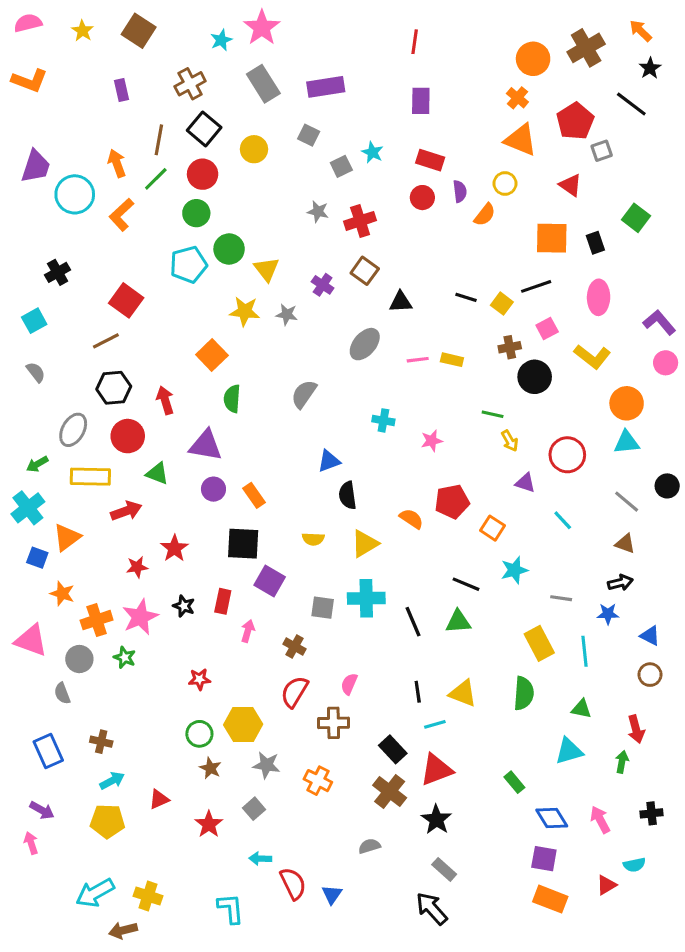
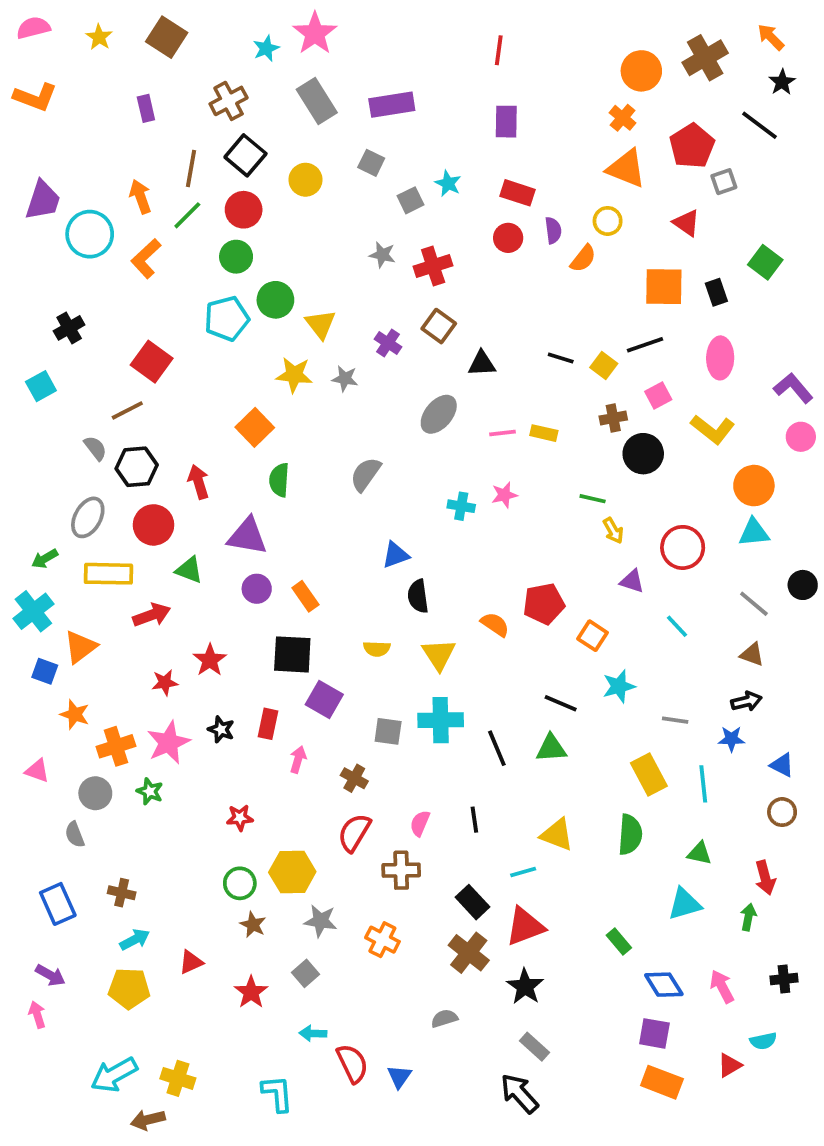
gray semicircle: (36, 372) -> (95, 448), moved
pink star: (432, 441) -> (504, 495), moved
yellow triangle: (365, 544) -> (439, 654), turned -32
pink triangle: (31, 640) -> (37, 771), size x0.6
black line: (418, 692) -> (474, 820), moved

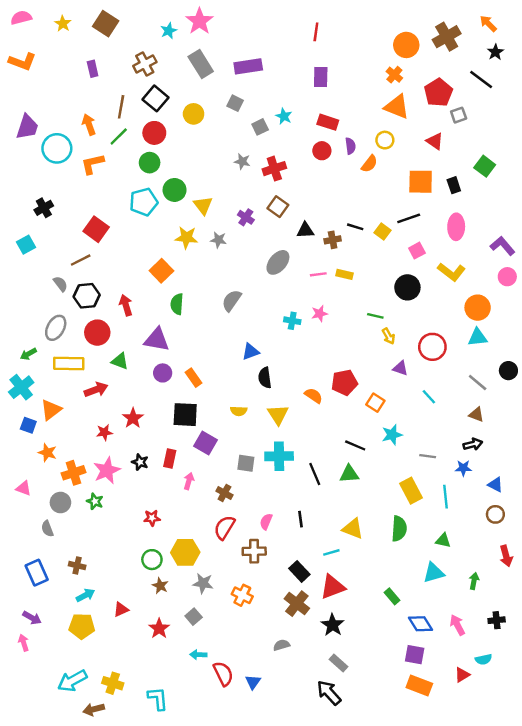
orange L-shape: (146, 259) -> (93, 164), turned 30
brown cross: (613, 418) -> (333, 240), moved
red arrow: (765, 878) -> (506, 556), moved
cyan L-shape: (277, 1093) -> (158, 699), moved

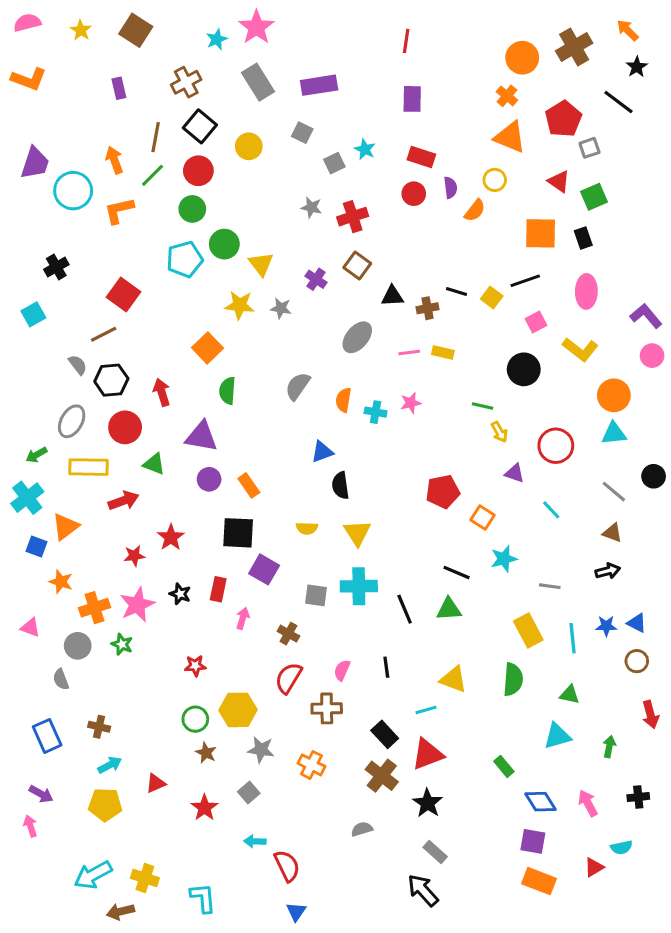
green square: (485, 166) -> (594, 197), moved, turned 30
orange semicircle: (314, 396) -> (343, 400), moved, turned -114
blue star: (463, 468) -> (606, 626), moved
blue triangle: (253, 682) -> (296, 912), moved

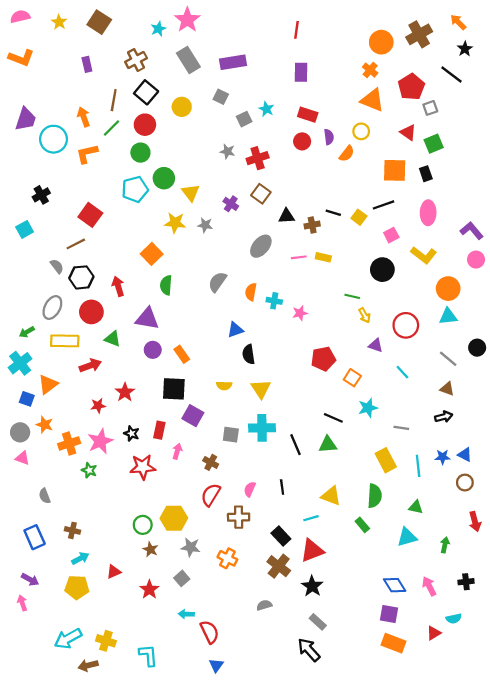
pink star: (411, 403) -> (300, 313), moved
gray circle: (78, 646) -> (20, 432), moved
red star: (195, 666) -> (143, 467), moved, size x1.6
green rectangle: (504, 766) -> (362, 525), moved

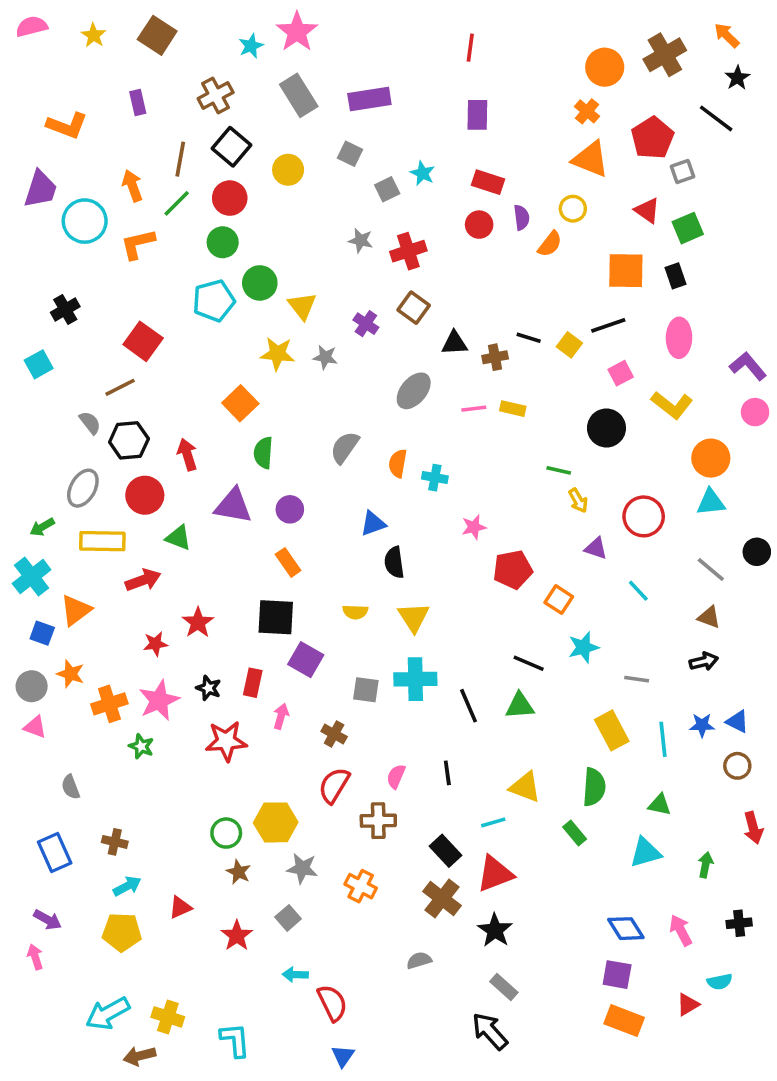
orange L-shape: (21, 58) -> (67, 126), moved
pink star: (300, 313) -> (474, 527), moved
purple circle: (153, 350) -> (290, 509), moved

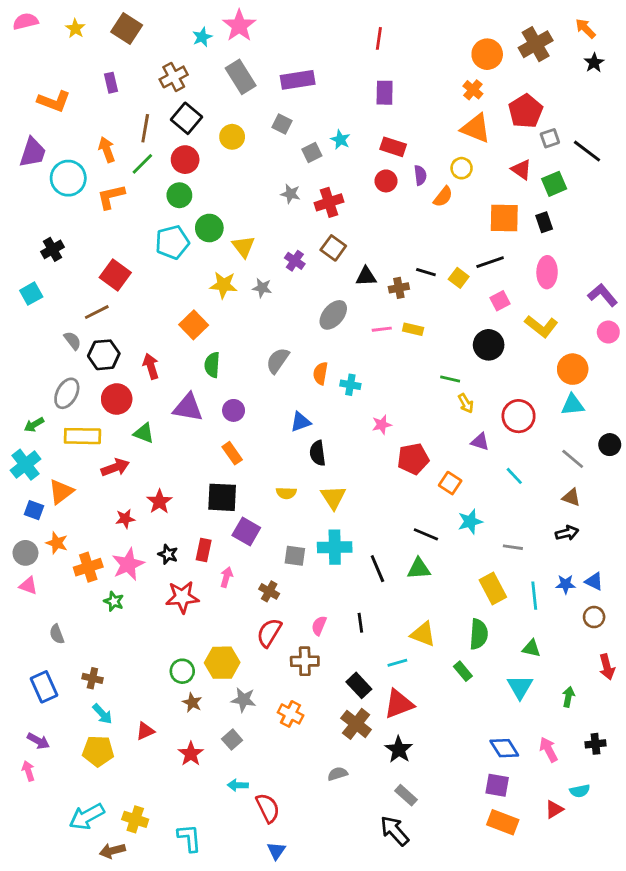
black line: (716, 118) -> (587, 151), moved
cyan triangle: (645, 852) -> (520, 687), turned -44
cyan arrow: (127, 886) -> (102, 714), turned 75

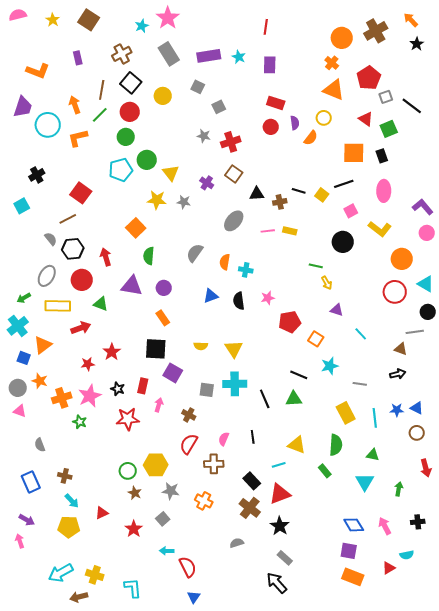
cyan star: (340, 140) -> (239, 57), moved
cyan triangle: (573, 405) -> (426, 284), moved, turned 36
red circle: (519, 416) -> (395, 292), moved
black semicircle: (318, 453) -> (239, 301), moved
gray line: (573, 459) -> (415, 332), moved, turned -48

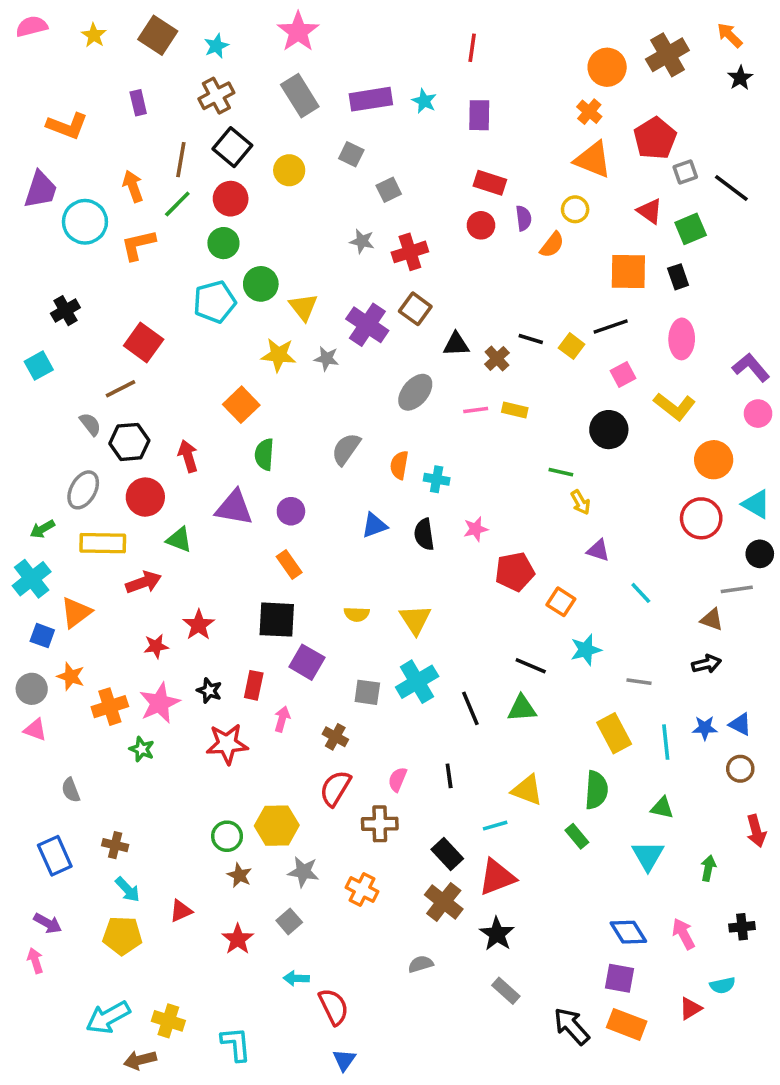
cyan star: (142, 26) -> (216, 46), moved
purple cross: (207, 183) -> (367, 325), size x1.6
brown cross: (280, 202) -> (497, 358), turned -32
cyan cross: (235, 384) -> (417, 682), turned -30
black arrow: (277, 583) -> (572, 1026), moved

